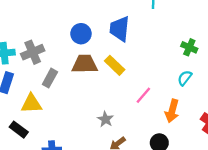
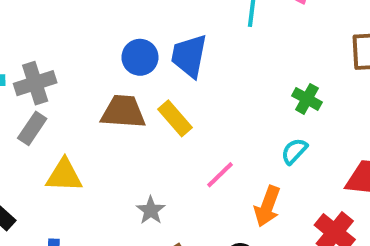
blue circle: (81, 34) -> (140, 57), moved
gray rectangle: (50, 78) -> (32, 128), moved
yellow triangle: (31, 104) -> (64, 175), moved

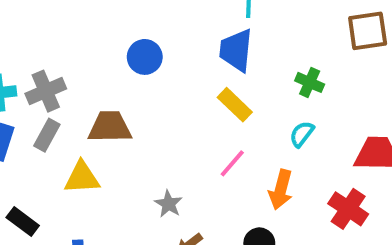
blue trapezoid: (189, 56) -> (236, 50), moved
brown trapezoid: (123, 112) -> (110, 127), moved
yellow rectangle: (175, 118) -> (235, 105), moved

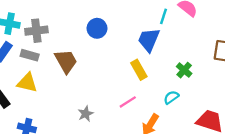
brown trapezoid: (110, 127) -> (66, 61), turned 45
gray rectangle: (47, 135) -> (30, 55), turned 60
yellow triangle: (82, 178) -> (27, 83), moved

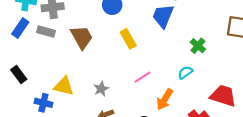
yellow rectangle: (139, 70) -> (128, 39), moved
yellow triangle: (27, 83) -> (64, 86), moved

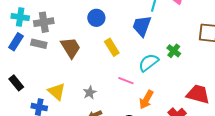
cyan semicircle: (185, 73) -> (149, 63), moved, size x1.5
pink line: (142, 77) -> (126, 81), turned 56
yellow triangle: (64, 86) -> (57, 92), turned 30

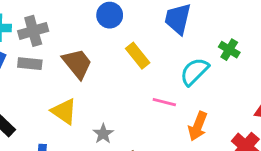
yellow triangle: (57, 92) -> (64, 111), moved
gray star: (90, 93) -> (103, 134), moved

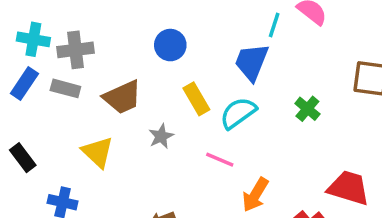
brown trapezoid: (77, 64) -> (122, 97), turned 96
cyan semicircle: (194, 72) -> (238, 113), moved
gray star: (103, 134) -> (161, 136), moved

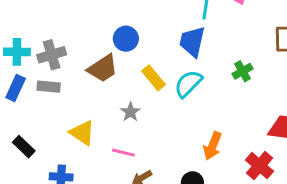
brown trapezoid: (122, 97) -> (103, 68), moved
green cross: (307, 109) -> (243, 71), turned 30
pink line: (220, 160) -> (123, 153), moved

